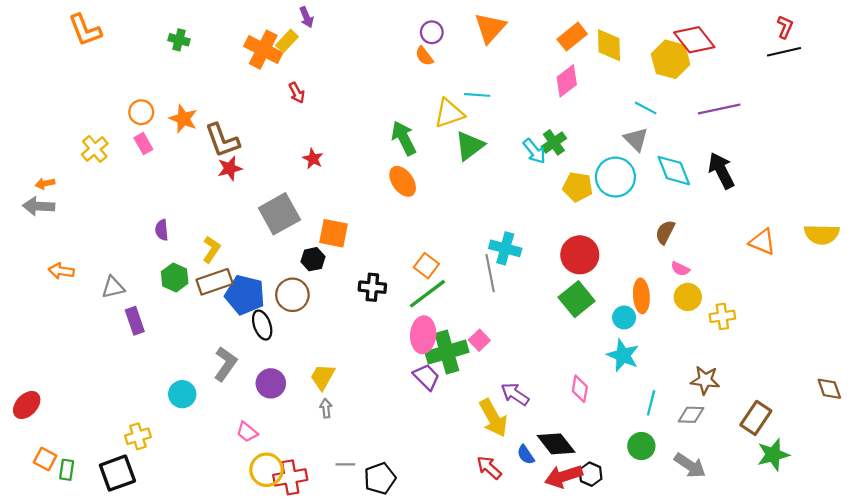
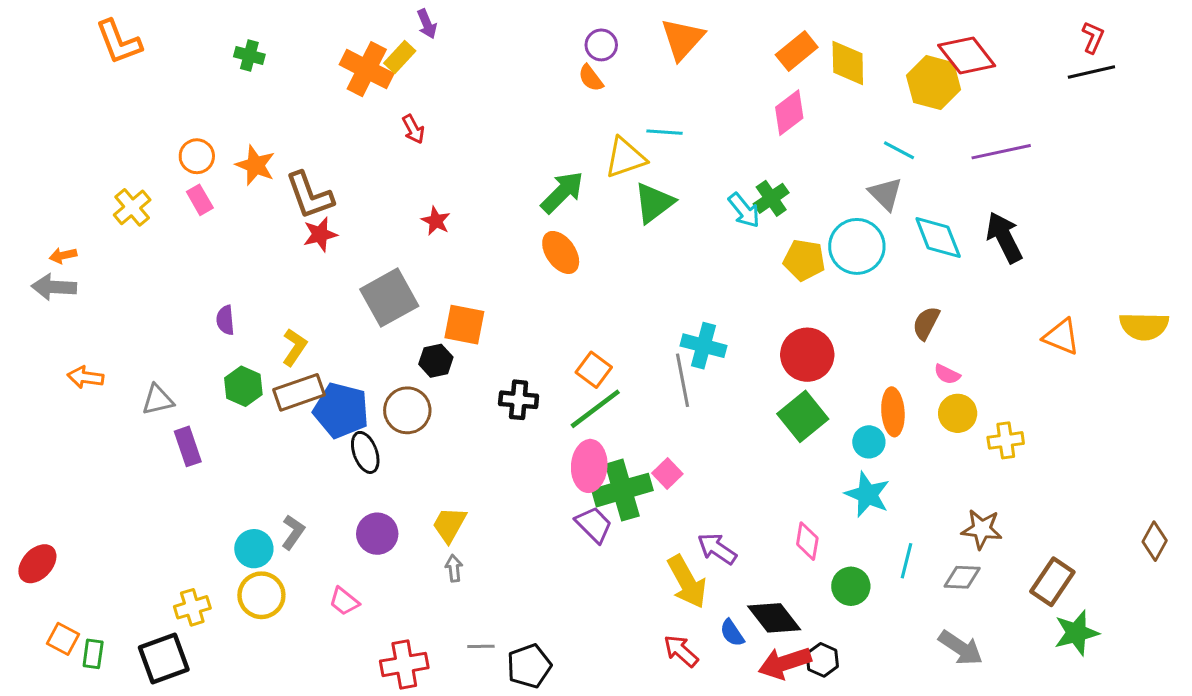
green arrow: (404, 138) -> (562, 192), turned 72
gray L-shape: (225, 364) -> (293, 532), moved, size x0.7
brown diamond: (829, 389) -> (1155, 541), turned 48
green circle: (641, 446) -> (851, 586), moved
yellow circle: (266, 470) -> (261, 595), moved

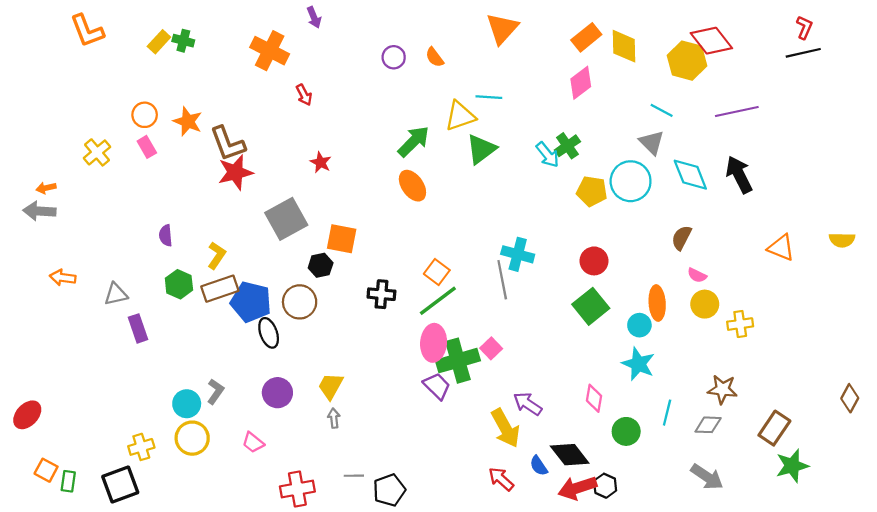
purple circle: (601, 45) -> (394, 57), moved
yellow rectangle: (400, 57) -> (159, 42), moved
red star: (320, 234) -> (235, 172), size x1.4
yellow semicircle: (1144, 326) -> (842, 240), size x0.7
red circle: (807, 355) -> (594, 261), size x0.7

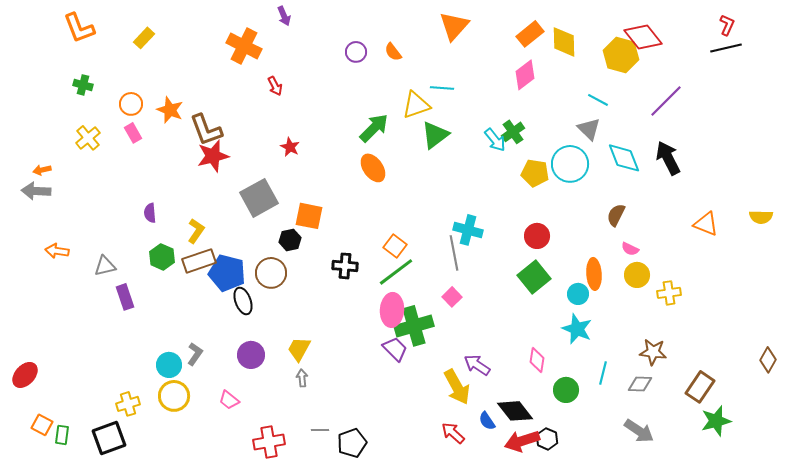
green cross: (183, 41) -> (83, 85), moved
purple line: (737, 111) -> (666, 101), turned -33
pink square: (491, 348) -> (452, 297), moved

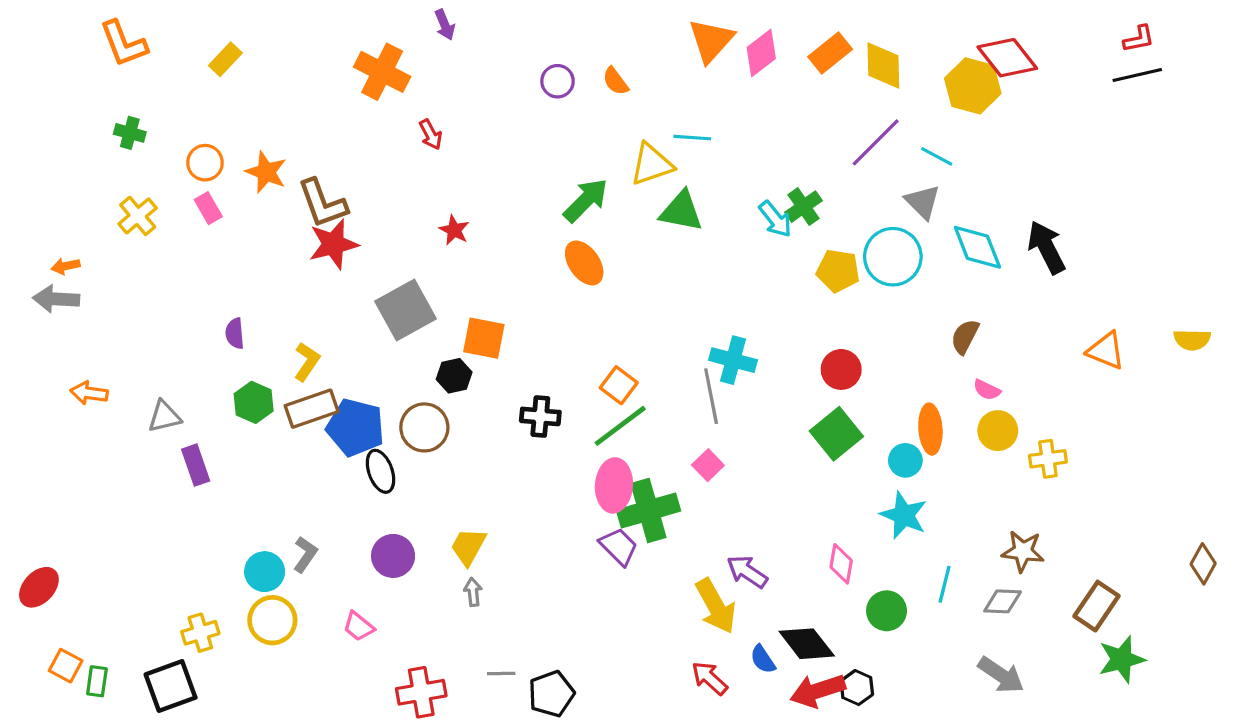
red L-shape: (727, 25) -> (1139, 39), turned 55
pink diamond: (525, 75) -> (761, 53), moved
purple line: (666, 101) -> (876, 142), moved
green triangle: (435, 135) -> (681, 211), turned 48

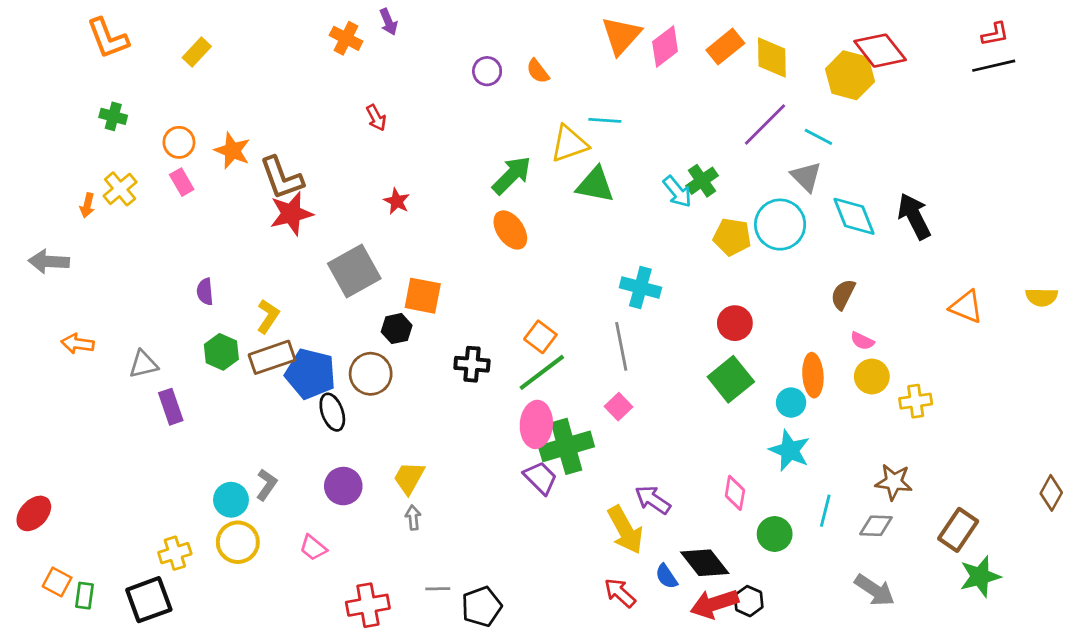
orange cross: (382, 72) -> (346, 38), moved, size x0.7
orange arrow: (66, 266) -> (87, 205), moved, turned -65
cyan cross: (733, 360) -> (640, 288), moved

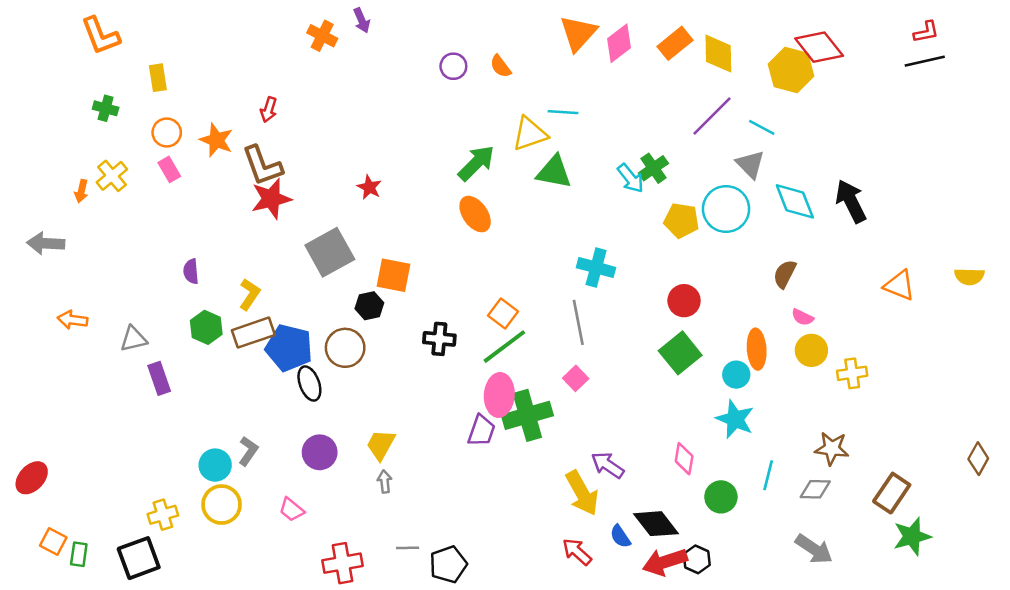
yellow rectangle: (197, 52) -> (158, 78), moved, turned -52
red arrow: (376, 118) -> (269, 110), moved, turned 45
purple trapezoid: (540, 478) -> (481, 431), moved, turned 64

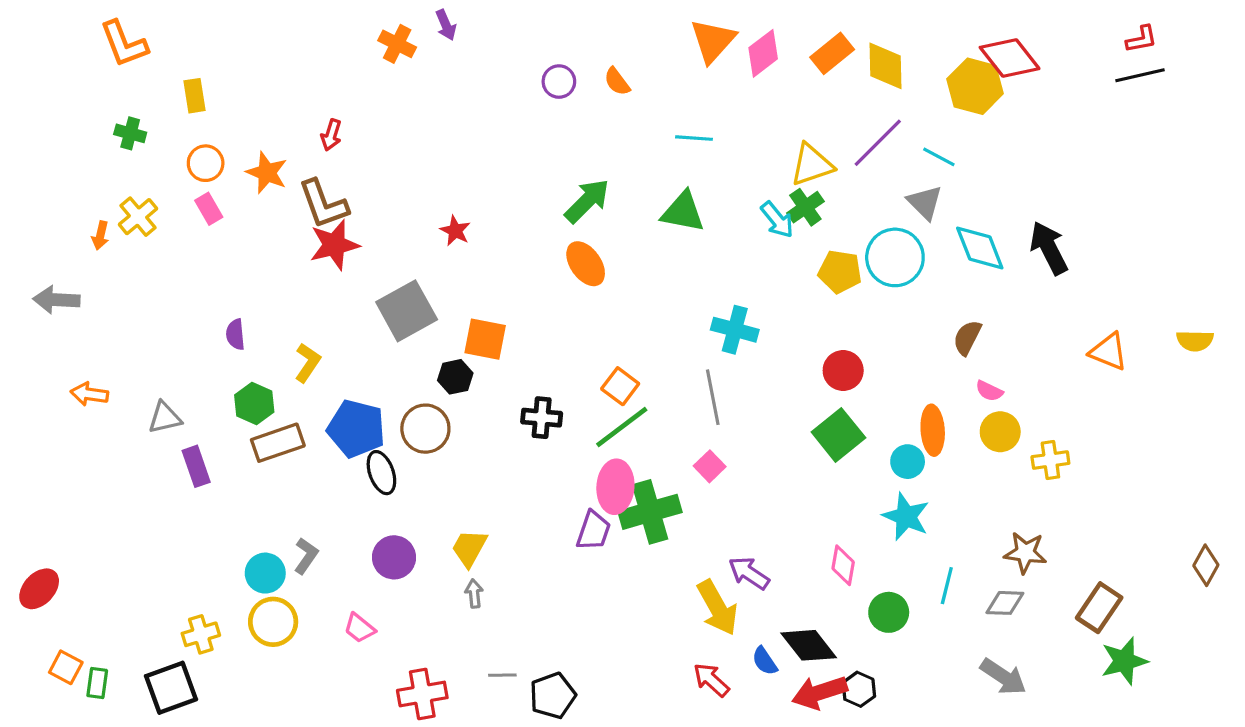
yellow triangle: (530, 134) -> (812, 165), moved
brown rectangle: (253, 333) -> (278, 443), moved

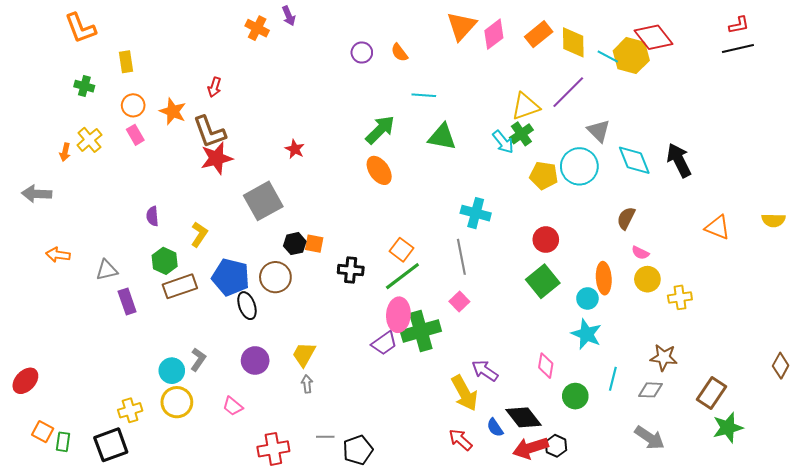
cyan line: (694, 138) -> (424, 95), moved
cyan line: (939, 157) -> (608, 57), moved
orange square: (485, 339) -> (314, 244), moved, size x0.7
purple trapezoid: (593, 531) -> (384, 343), turned 36

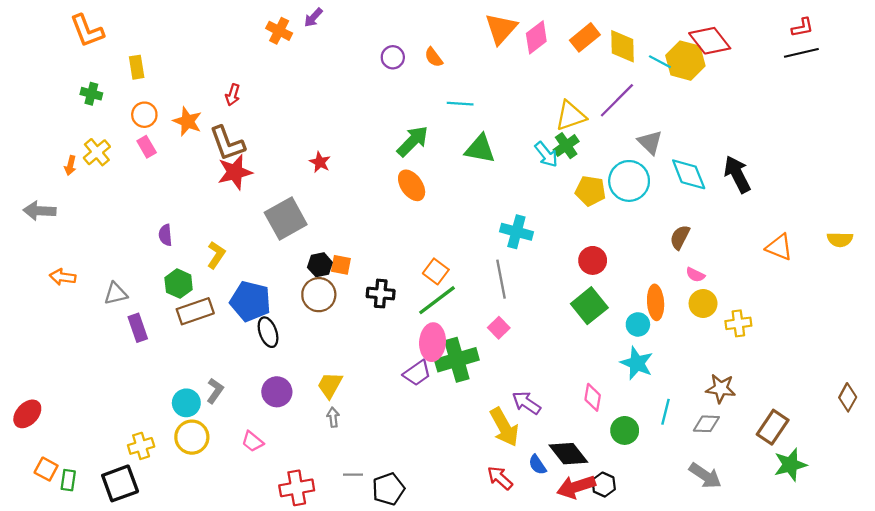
purple arrow: (289, 16) -> (313, 18), turned 66
brown circle: (275, 277) -> (319, 295), moved

